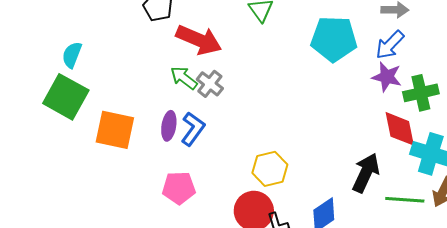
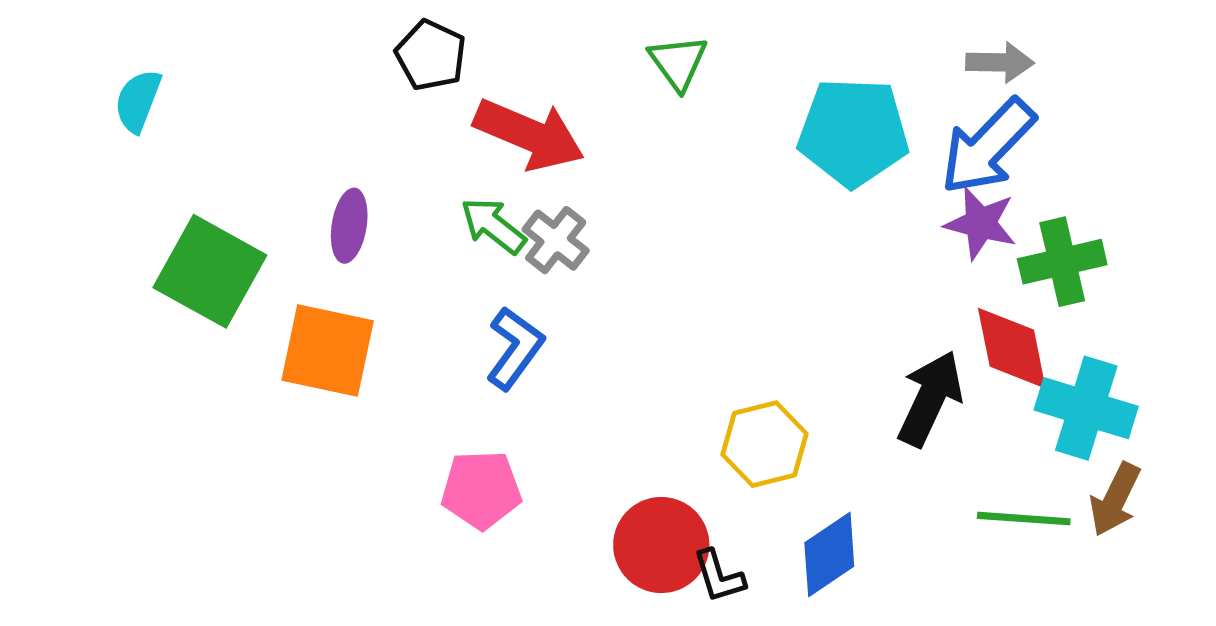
blue arrow: (390, 45) -> (988, 146), size x1.4
cyan semicircle: (72, 55) -> (138, 101), moved
purple ellipse: (169, 126) -> (349, 226), moved
yellow hexagon: (270, 169) -> (765, 444), moved
black arrow: (366, 173) -> (930, 399), moved

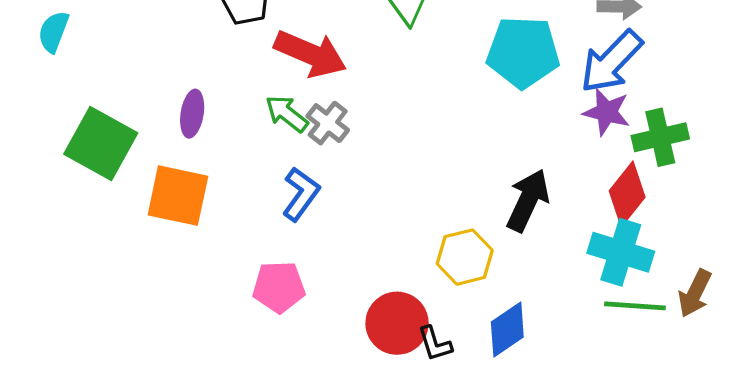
red diamond: (1012, 348) -> (627, 194), turned 50
black arrow: (930, 399) -> (528, 200), moved
cyan cross: (1086, 408) -> (621, 252), moved

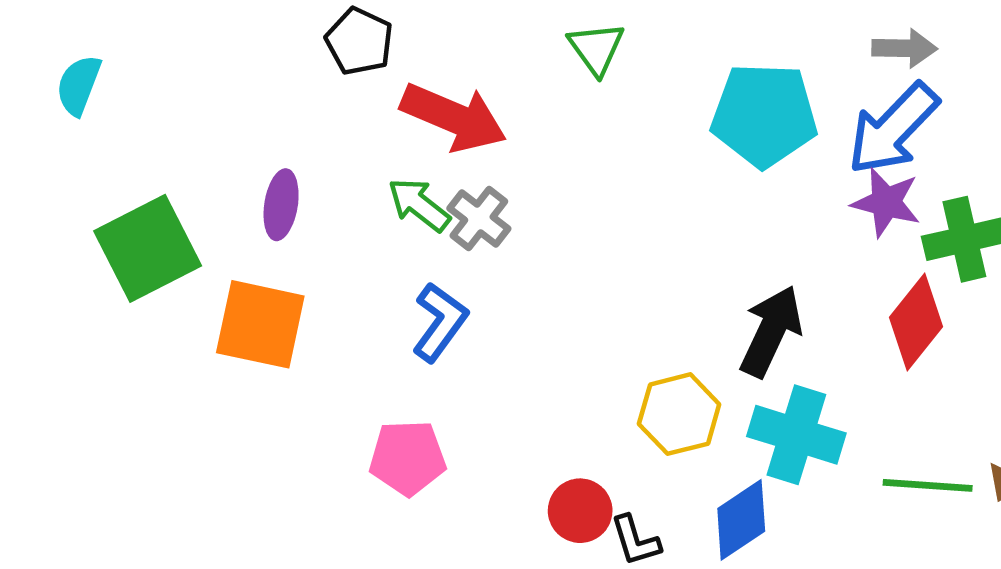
green square: (101, 144) -> (148, 248), turned 34
cyan cross: (621, 252) -> (796, 435), moved
red circle: (397, 323) -> (580, 511), size x0.7

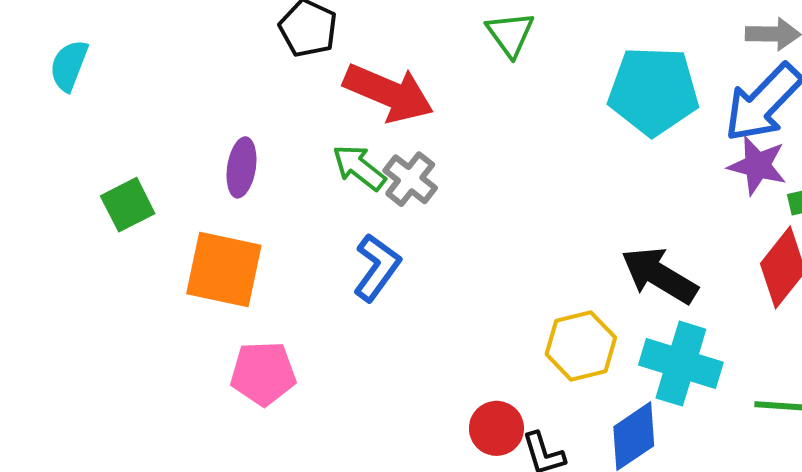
green square: (148, 248) -> (128, 205), size x0.6
black arrow: (771, 331) -> (659, 275), turned -84
pink pentagon: (408, 458) -> (263, 373), moved

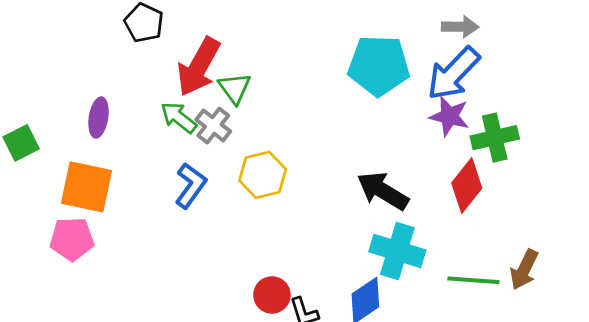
green triangle: (510, 34) -> (235, 88), moved
red arrow: (389, 93) -> (199, 67), turned 96
yellow hexagon: (581, 346) -> (263, 175), moved
pink pentagon: (263, 373) -> (72, 239), moved

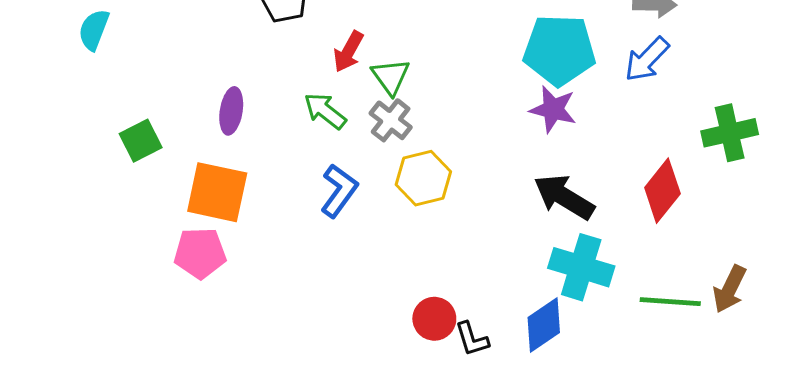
red arrow: (199, 67) -> (348, 52), size x0.6
blue arrow: (453, 73) -> (647, 59), size x0.7
purple star: (449, 116) -> (553, 109), moved
gray cross: (213, 126) -> (391, 120), moved
green cross: (495, 138) -> (730, 133), moved

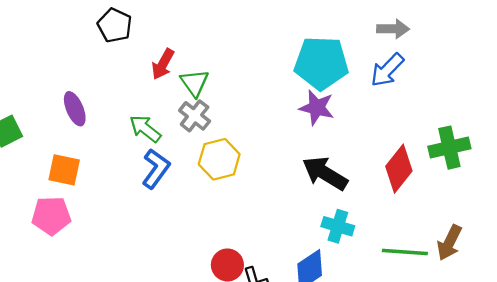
purple ellipse: (231, 111) -> (75, 109), turned -32
green arrow: (325, 111) -> (145, 129), moved
green cross: (730, 133) -> (449, 148), moved
orange square: (217, 192) -> (64, 170), size x0.7
cyan cross: (581, 267) -> (338, 226), size x0.7

